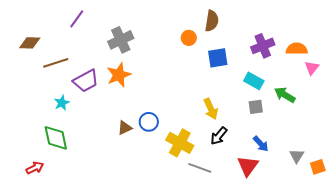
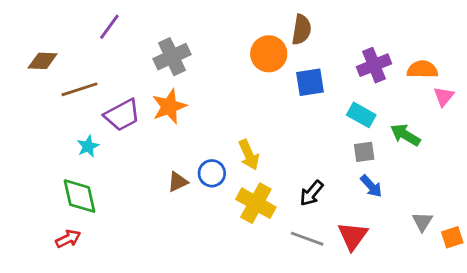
orange circle: (189, 38) -> (269, 54), size x1.6
yellow arrow: (211, 109) -> (249, 155), moved
blue arrow: (261, 144) -> (371, 186), moved
red arrow: (35, 168) -> (68, 239), moved
gray line: (200, 168) -> (307, 239), moved

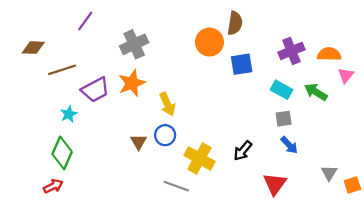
green arrow: (405, 135) -> (316, 92), moved
yellow arrow: (249, 155) -> (167, 104), moved
brown triangle: (178, 182) -> (139, 142), turned -35
green diamond: (80, 196) -> (62, 153), turned 36
gray line: (307, 239) -> (176, 186), moved

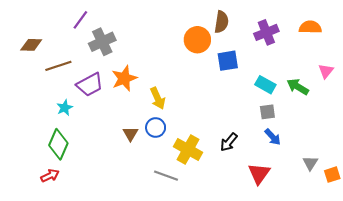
gray cross: (134, 44) -> (102, 42), moved
purple cross: (291, 51) -> (266, 32), moved
orange semicircle: (329, 54) -> (310, 27), moved

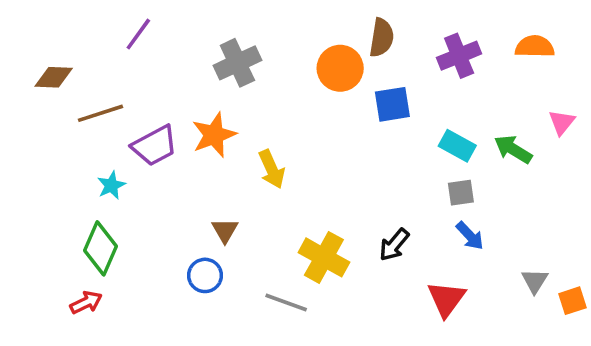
gray cross: (102, 42) -> (237, 63), moved
blue circle: (156, 128) -> (205, 275), moved

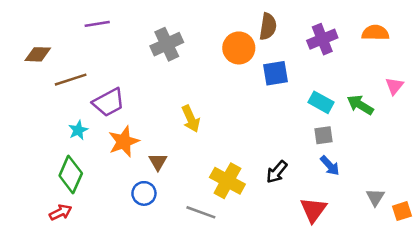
purple line: (138, 34) -> (97, 24), turned 45
orange star: (214, 135) -> (124, 142), moved

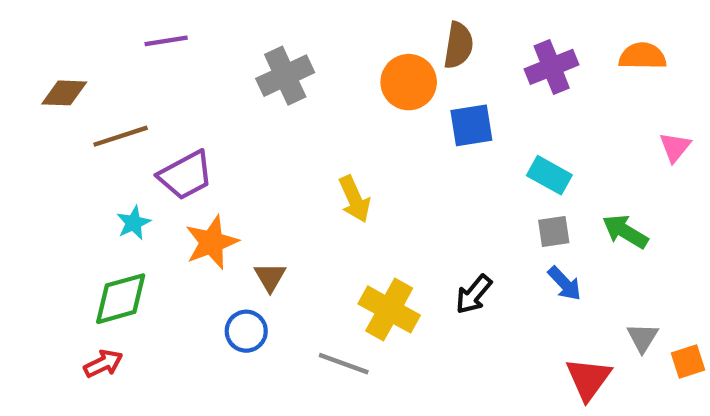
green arrow: (360, 105) -> (625, 232), moved
yellow arrow: (191, 119) -> (355, 199), moved
green diamond: (71, 174) -> (121, 299), turned 51
red triangle: (313, 210) -> (588, 379), moved

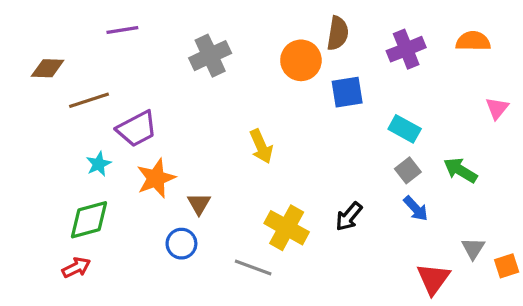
gray square: (554, 232) -> (408, 170), turned -30

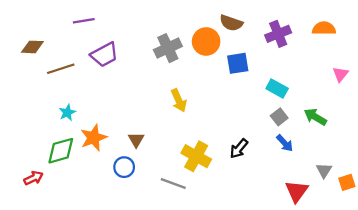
brown semicircle: (338, 33) -> (231, 23), turned 100
gray cross: (210, 56) -> (168, 48), moved
purple trapezoid: (137, 129) -> (104, 55), moved
orange star: (156, 178) -> (94, 138), moved
red arrow: (76, 268) -> (33, 178), moved

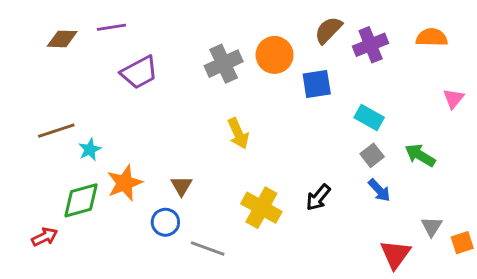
brown semicircle: (231, 23) -> (328, 30), moved, turned 115
brown diamond: (32, 47) -> (62, 39), moved
brown line: (61, 69) -> (56, 131), moved
gray line: (173, 183) -> (208, 248), moved

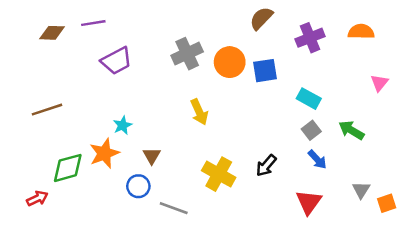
brown semicircle: (328, 30) -> (261, 18), moved
orange circle: (275, 55) -> (230, 62), moved
cyan star: (90, 149) -> (123, 125), moved
red triangle: (395, 254) -> (309, 202), moved

